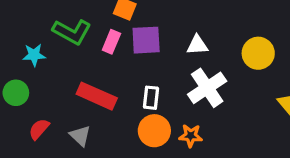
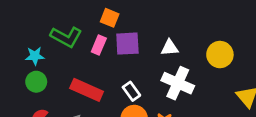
white cross: (207, 88) -> (178, 83), turned -32
green circle: (16, 93) -> (36, 82), moved
white rectangle: (151, 98) -> (131, 91), turned -42

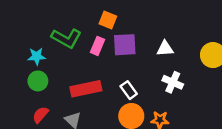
white cross: (178, 83) -> (173, 82), size x0.7
red rectangle: (87, 90) -> (86, 89), turned -36

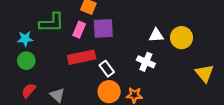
green L-shape: (66, 38) -> (52, 23), turned -30
white triangle: (165, 49) -> (156, 35), moved
red rectangle: (86, 89) -> (81, 57), moved

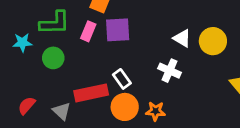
white triangle: (156, 35) -> (182, 38), turned 35
red rectangle: (81, 57) -> (91, 93), moved
green circle: (26, 61) -> (53, 58), moved

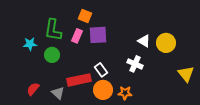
green L-shape: (55, 23) -> (53, 30), turned 100

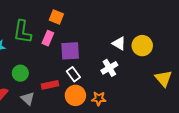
purple square: (98, 35) -> (70, 51), moved
green circle: (52, 55) -> (20, 73), moved
white cross: (135, 64) -> (109, 68), turned 35
red rectangle: (79, 80) -> (50, 85), size x0.7

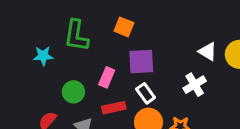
orange square: (56, 17) -> (124, 27), moved
pink rectangle: (48, 38) -> (107, 77), moved

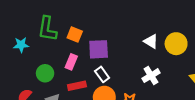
orange square: (124, 27) -> (75, 35), moved
white cross: (195, 85) -> (151, 76), moved

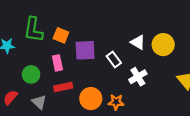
pink rectangle: (71, 62) -> (57, 63), turned -35
white rectangle: (102, 74) -> (114, 59), moved

